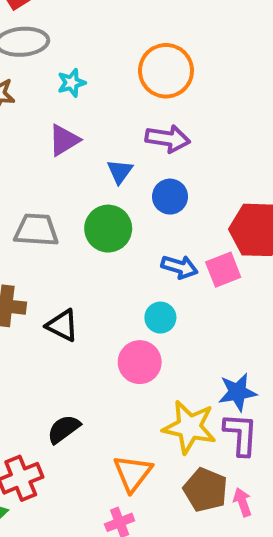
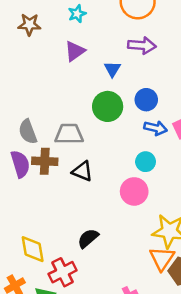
blue circle: (170, 197) -> (146, 100), moved
gray trapezoid: (36, 230) -> (69, 134), moved
orange triangle: (133, 473) -> (162, 258), moved

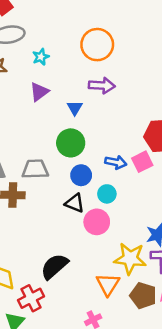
blue circle: (146, 100) -> (81, 175), moved
black triangle: (82, 171) -> (75, 203), moved
black semicircle: (88, 238) -> (54, 266), size x1.4
orange triangle: (162, 258) -> (108, 284), moved

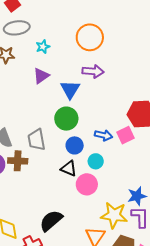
blue triangle: (75, 108) -> (70, 89), size x1.5
gray trapezoid: (35, 169) -> (37, 140), turned -100

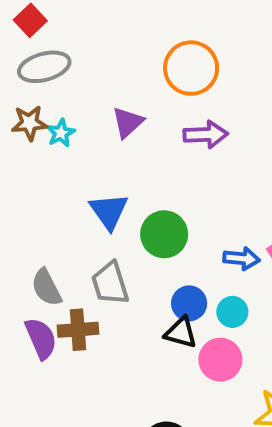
cyan star: (43, 47) -> (61, 133), moved
purple triangle: (41, 76) -> (128, 122), moved
blue triangle: (70, 89) -> (109, 211), moved
blue circle: (75, 145) -> (189, 303), moved

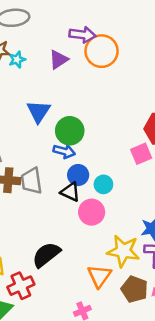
orange circle: (191, 68) -> (102, 51), moved
purple arrow: (206, 135) -> (83, 35), moved
blue arrow: (242, 258) -> (64, 151), moved
gray trapezoid: (110, 283) -> (31, 181), moved

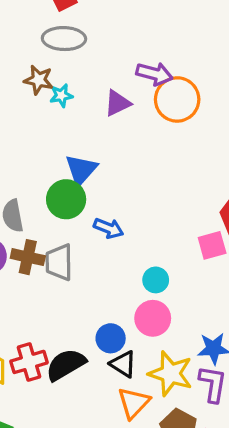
green circle: (70, 131) -> (66, 199), moved
blue circle: (78, 175) -> (111, 338), moved
black triangle: (70, 192) -> (123, 364), moved
pink circle: (92, 212) -> (153, 318), moved
red cross: (21, 286) -> (29, 362), moved

